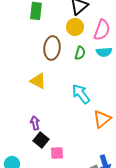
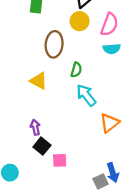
green semicircle: (80, 53) -> (76, 70), moved

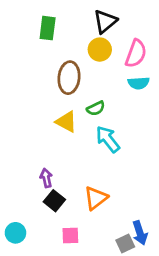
green semicircle: (76, 70) -> (96, 108), turned 48
yellow triangle: (39, 81) -> (66, 122), moved
orange triangle: (109, 123) -> (96, 198), moved
pink square: (60, 160) -> (70, 236), moved

